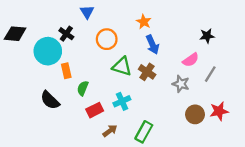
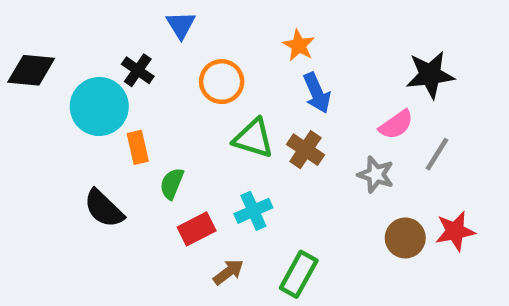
black star: (207, 36) -> (430, 75), size x1.5

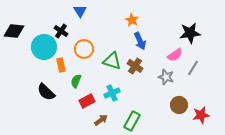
orange circle: (222, 82) -> (84, 49), moved
red star: (455, 231) -> (201, 115), moved

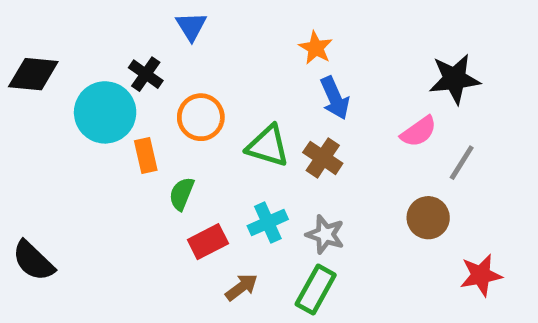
gray star: (166, 77) -> (325, 234), moved
black semicircle: (46, 92) -> (33, 261), moved
brown circle: (179, 105) -> (428, 218), moved

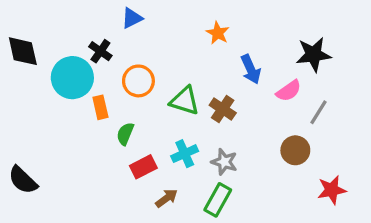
blue triangle: (191, 26) -> (132, 18), turned 35
black diamond: (33, 74) -> (23, 51), turned 72
blue arrow: (335, 98) -> (251, 69), moved

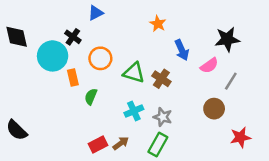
red rectangle: (143, 167) -> (98, 145), moved

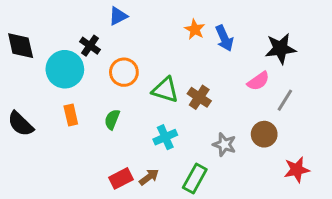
blue arrow: (182, 50) -> (224, 38), moved
orange rectangle: (73, 77) -> (71, 115), moved
gray star: (163, 117) -> (224, 145), moved
black semicircle: (17, 130) -> (21, 124), moved

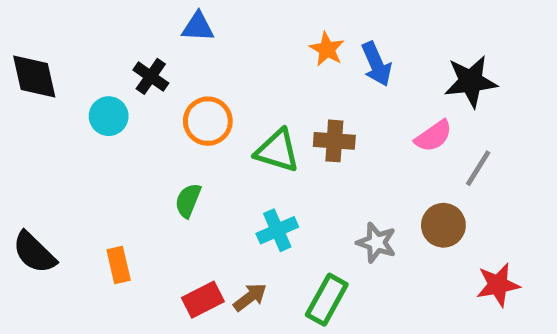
blue triangle: (118, 16) -> (198, 27), turned 30
cyan circle: (65, 69) -> (109, 116), size x0.6
brown cross: (199, 97) -> (334, 141), moved, turned -30
orange rectangle: (71, 115) -> (119, 265), moved
black semicircle: (21, 124) -> (34, 253), moved

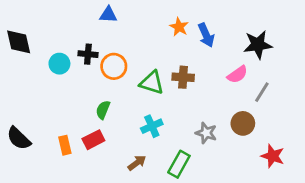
black cross: (151, 76) -> (88, 54), moved, turned -30
red star: (498, 285) -> (273, 156), turned 30
red rectangle: (203, 300) -> (93, 140), moved

